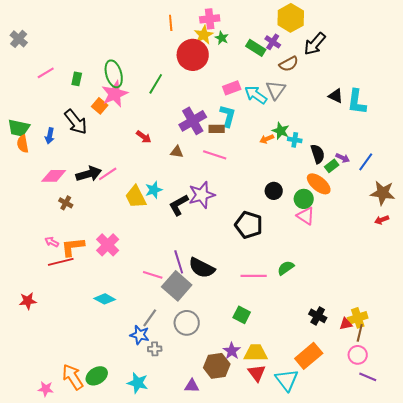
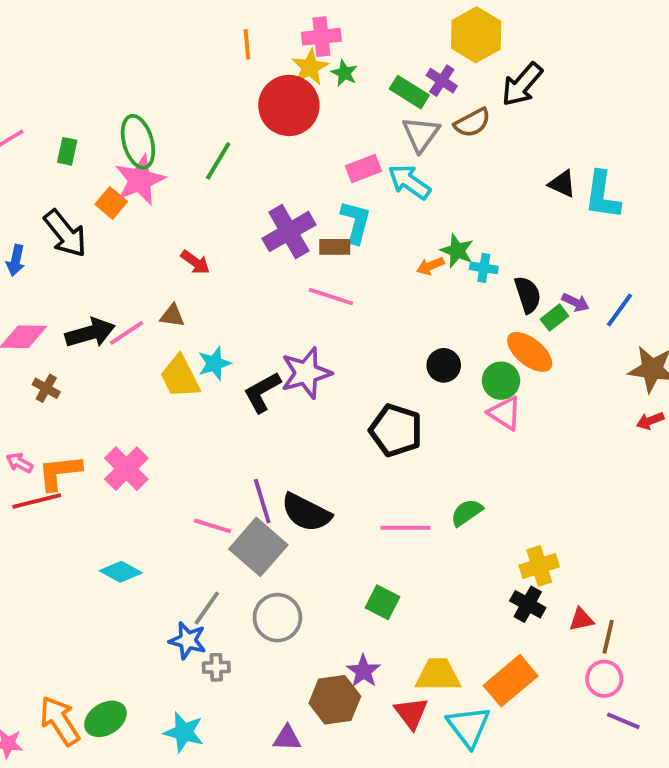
gray triangle: (276, 90) -> (421, 134), moved
brown triangle: (177, 152) -> (172, 316), moved
yellow cross: (358, 318) -> (539, 566), moved
yellow trapezoid: (256, 353) -> (438, 675), moved

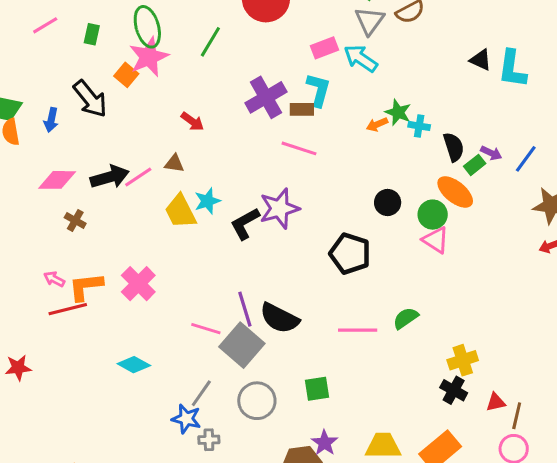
green square: (383, 602) -> (317, 389), moved, turned -36

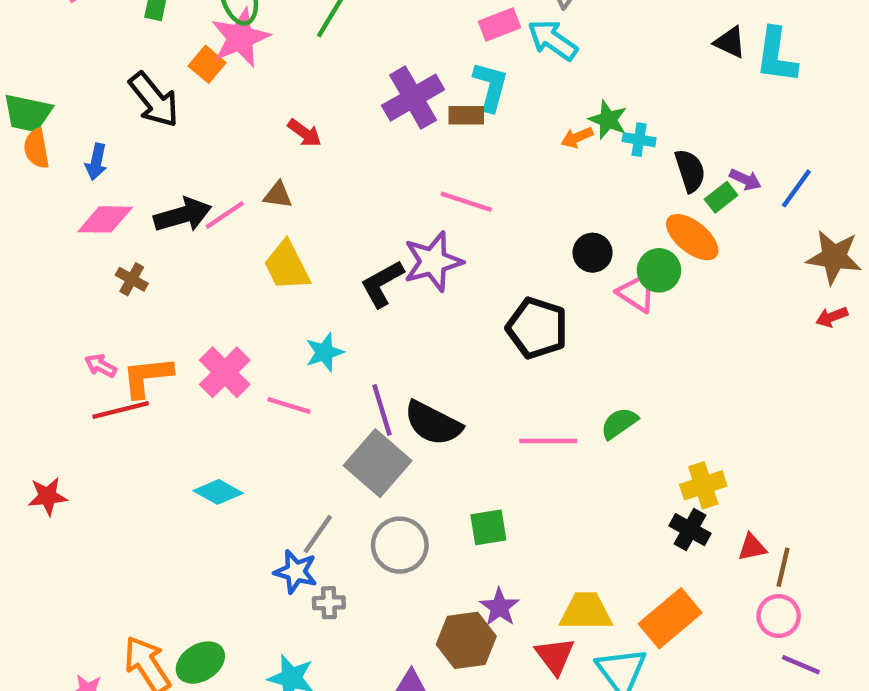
blue arrow: (51, 120) -> (96, 162), moved
pink line: (299, 148) -> (466, 202), moved
cyan star: (207, 201) -> (324, 352), moved
pink triangle: (436, 240) -> (637, 293), moved
pink line: (206, 329) -> (289, 406), moved

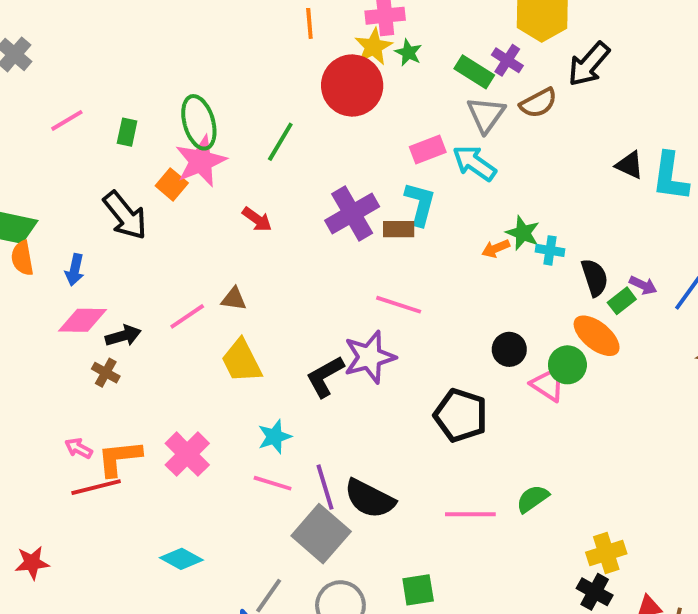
red arrow: (305, 133) -> (257, 219), moved
black arrow: (183, 215) -> (123, 336), moved, size x0.7
pink line: (289, 406) -> (273, 483), moved

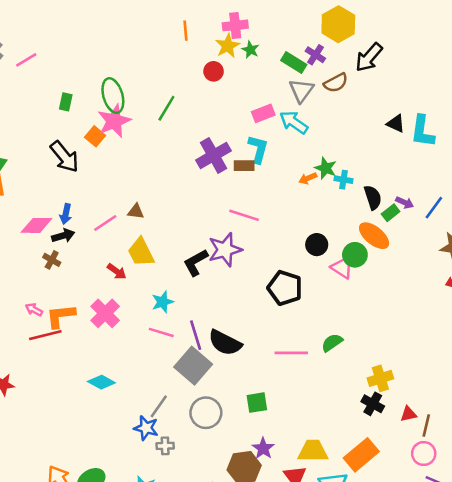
red circle: (352, 85) -> (214, 71), size x0.5
pink line: (67, 120) -> (26, 60), moved
red arrow: (257, 219) -> (117, 271), moved
blue arrow: (75, 270) -> (66, 214), moved

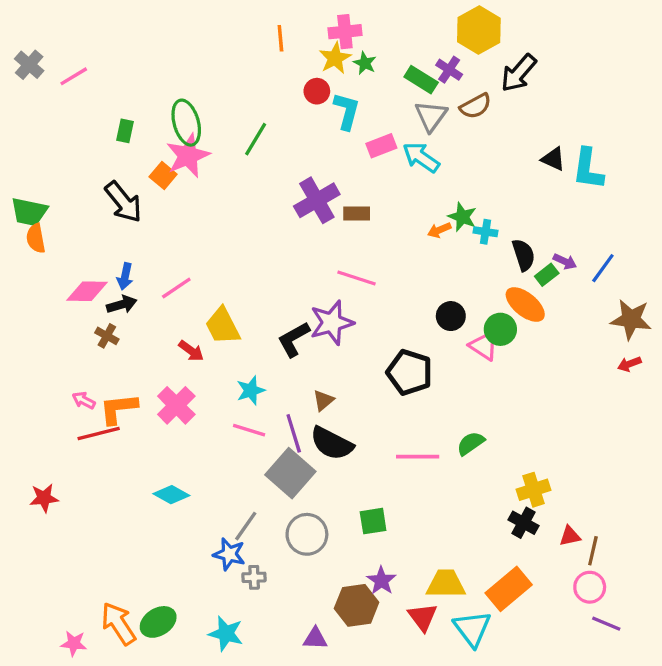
cyan L-shape: (258, 149) -> (347, 111), moved
brown triangle: (136, 211) -> (323, 400), moved, turned -48

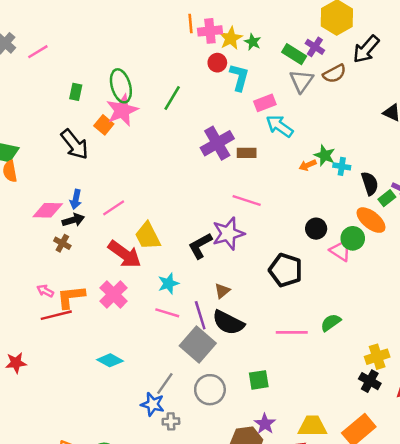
pink cross: (345, 32) -> (210, 31), moved
cyan arrow: (421, 157) -> (280, 126), moved
red arrow: (191, 351) -> (125, 254), size x1.8

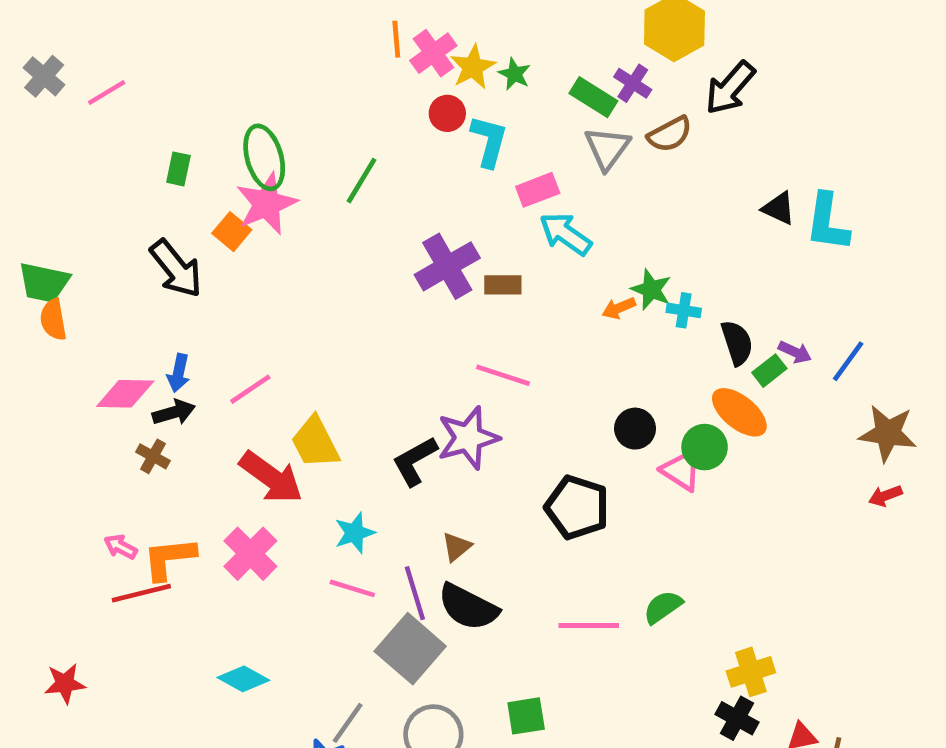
pink cross: (210, 31) -> (433, 53), turned -30

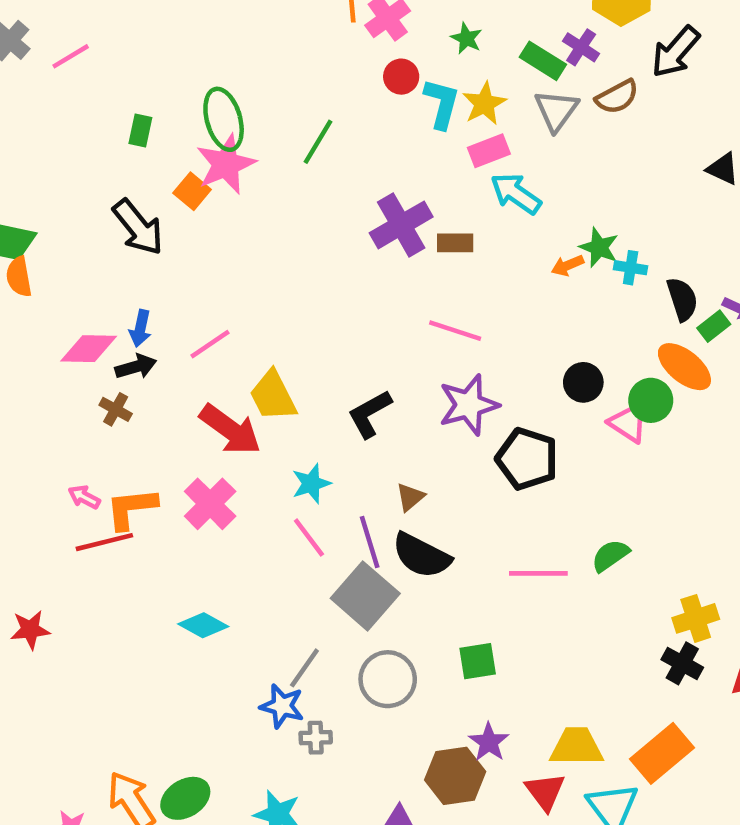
yellow star: (473, 67) -> (484, 104), moved
purple star: (468, 438) -> (469, 405), moved
pink line: (352, 588) -> (309, 538), turned 36

